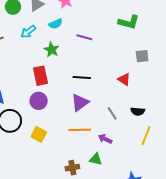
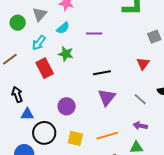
red rectangle: (40, 76) -> (45, 68), moved
red triangle: (124, 79) -> (143, 64), turned 48
orange line: (80, 130) -> (107, 136), moved

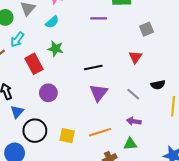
purple line: (94, 33) -> (99, 18), moved
cyan arrow: (39, 43) -> (17, 39), moved
purple circle: (67, 106) -> (48, 93), moved
blue triangle: (27, 114) -> (17, 112), turned -48

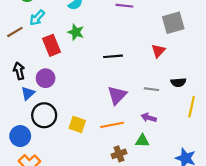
gray square: (146, 29) -> (173, 23), size x1.5
purple circle: (48, 93) -> (46, 78), moved
purple triangle: (99, 93) -> (117, 95), moved
gray line: (133, 94) -> (152, 89), turned -40

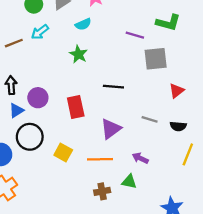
gray square: (173, 23) -> (156, 59), moved
red rectangle: (51, 45) -> (76, 107), moved
red triangle: (158, 51) -> (177, 91), moved
gray line: (152, 89) -> (150, 119), moved

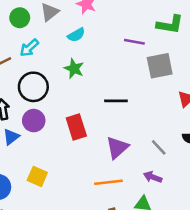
gray line: (150, 119) -> (159, 147), moved, turned 35
black circle: (30, 137) -> (33, 87), moved
yellow square: (63, 153) -> (37, 176), moved

